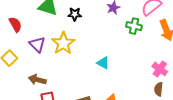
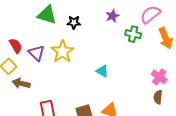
red semicircle: (15, 24) -> (16, 46), moved
brown arrow: (37, 80) -> (21, 83), moved

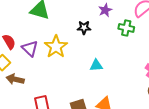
black star: (74, 22) -> (84, 28), moved
cyan triangle: (102, 71) -> (96, 65), turned -32

